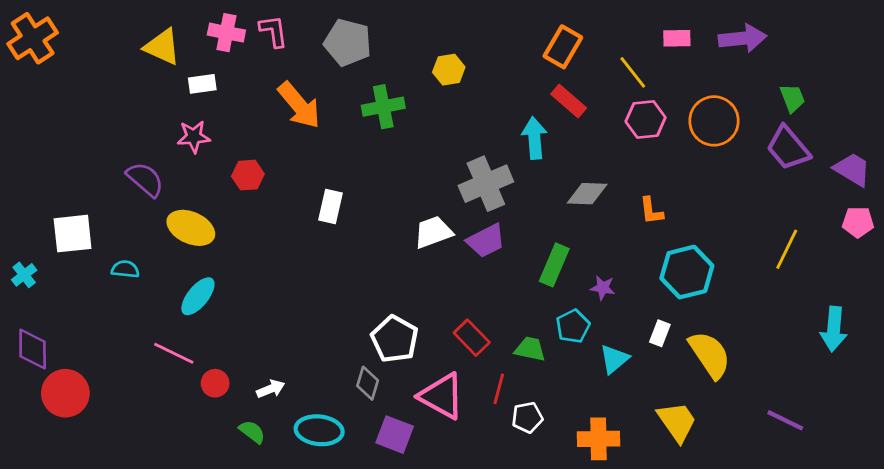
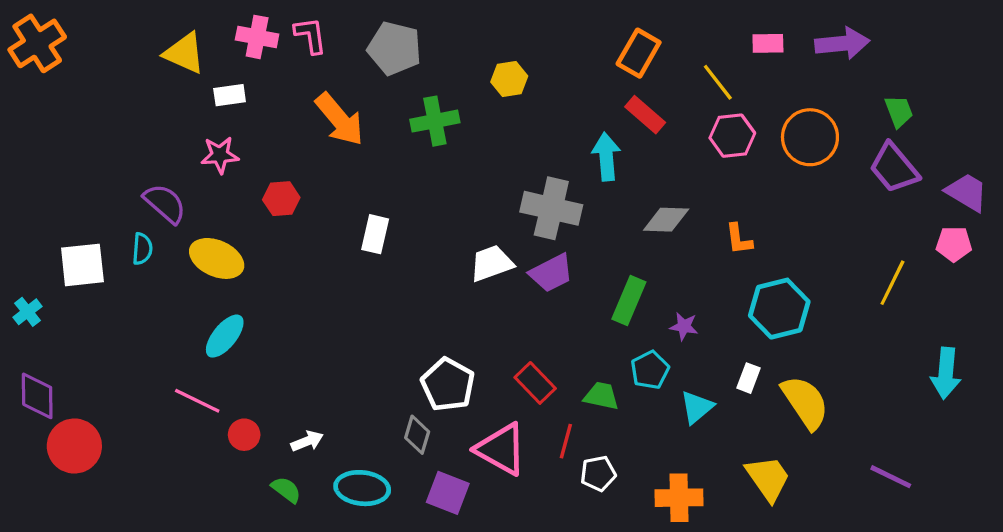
gray cross: (486, 184) -> (551, 208), turned 36
pink pentagon: (858, 222) -> (954, 244), moved
cyan semicircle: (125, 269) -> (142, 249), moved, turned 88

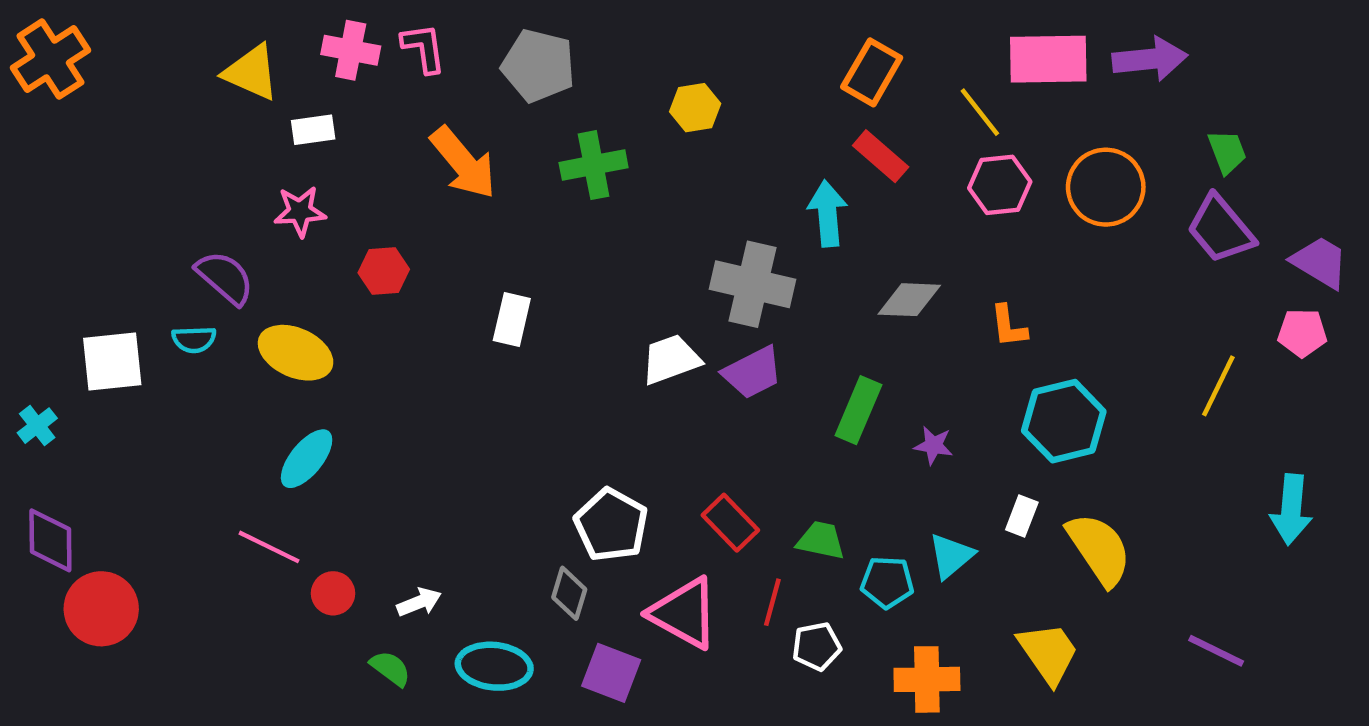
pink rectangle: (768, 43) -> (1048, 59), size x1.8
cyan semicircle: (142, 249) -> (194, 339), turned 84
cyan pentagon: (650, 370) -> (887, 582), moved, turned 30

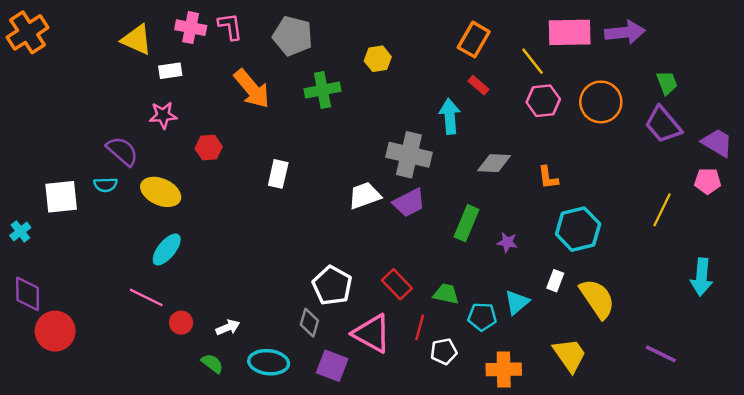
red rectangle: (881, 156) -> (479, 85), size x0.7

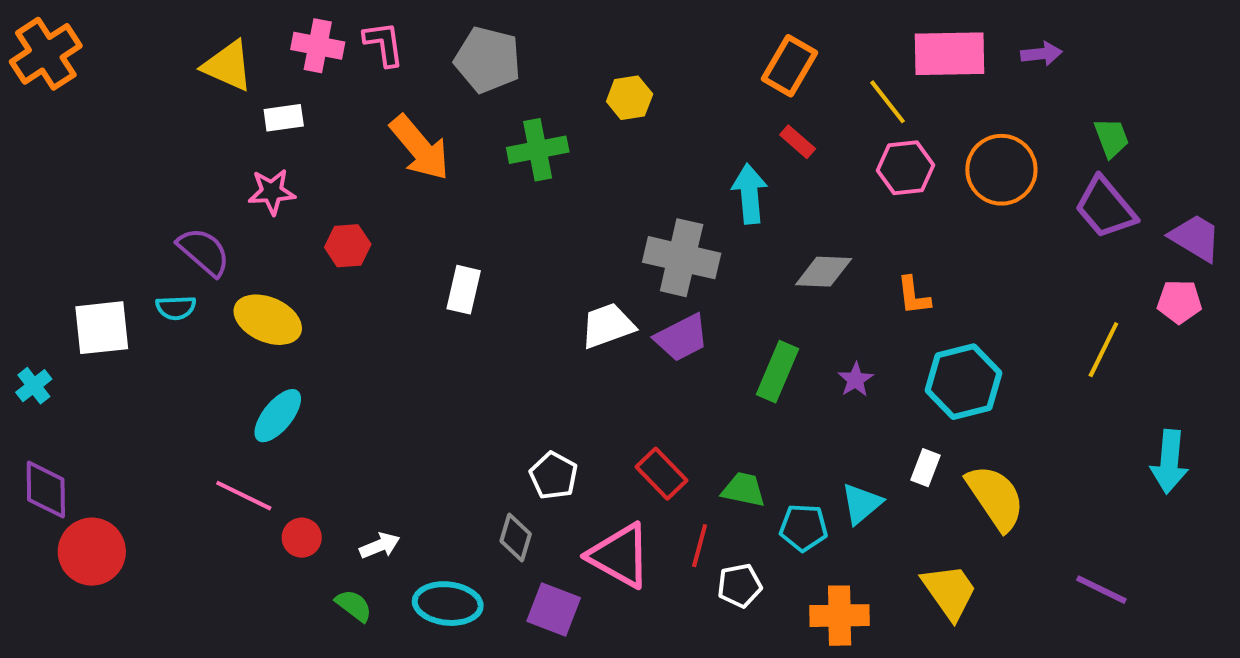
purple arrow: (625, 32) -> (1041, 54), size x0.6
purple star: (507, 242) -> (856, 380), moved, turned 30
white pentagon: (332, 285) -> (554, 476), size x0.7

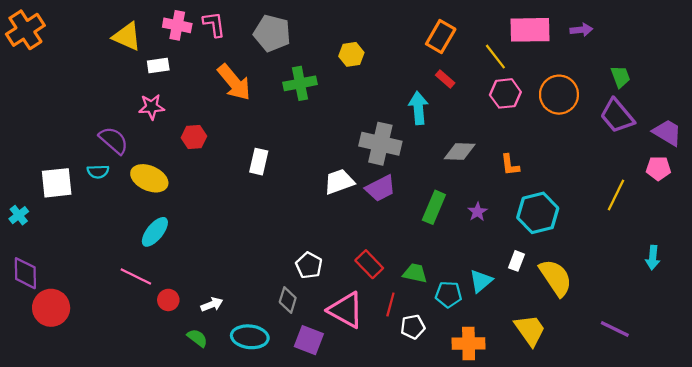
cyan arrow: (1169, 462) -> (653, 258), size x0.7

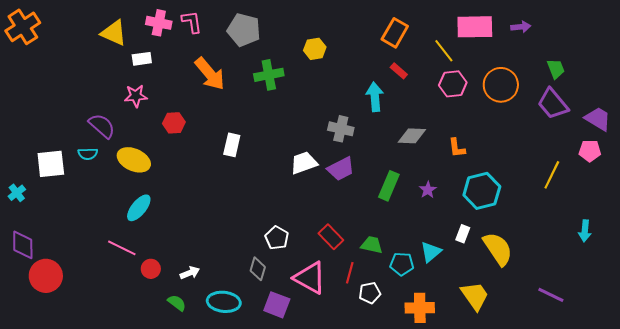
gray cross: (380, 144) -> (341, 129), size x0.7

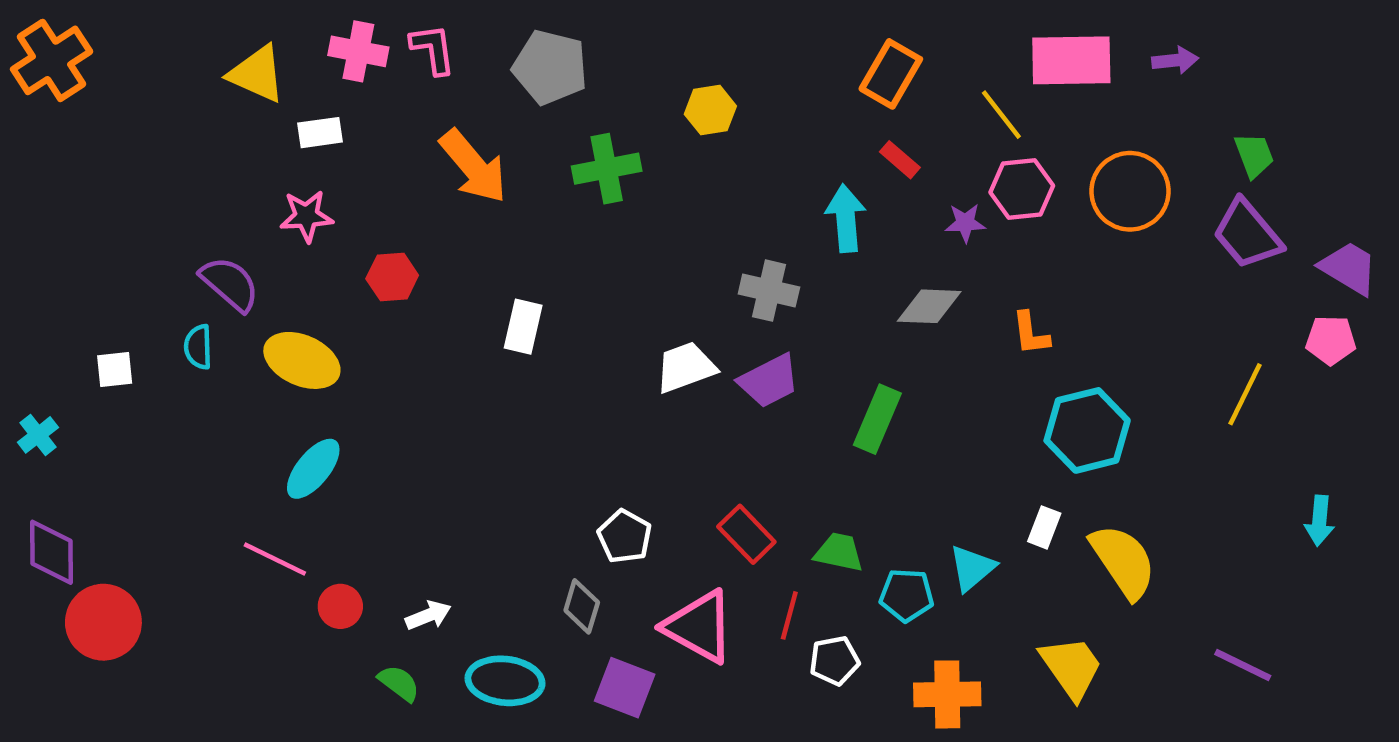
cyan semicircle: (88, 154) -> (198, 347), turned 90
white square: (51, 164) -> (115, 369), size x0.6
purple star: (428, 190) -> (965, 223), moved, turned 30

